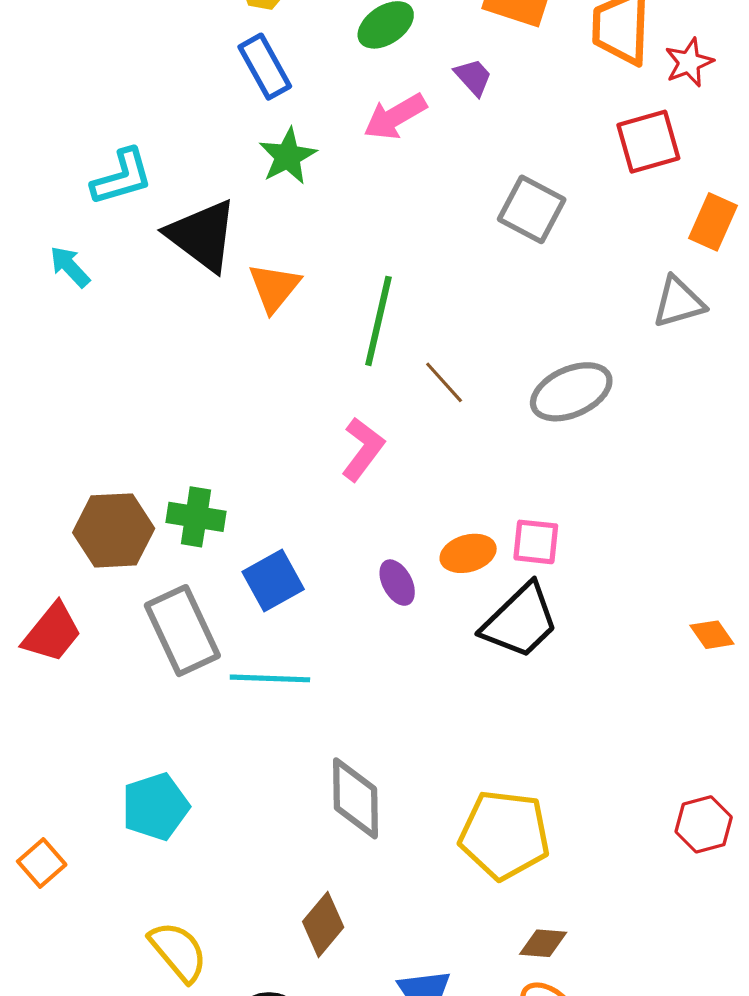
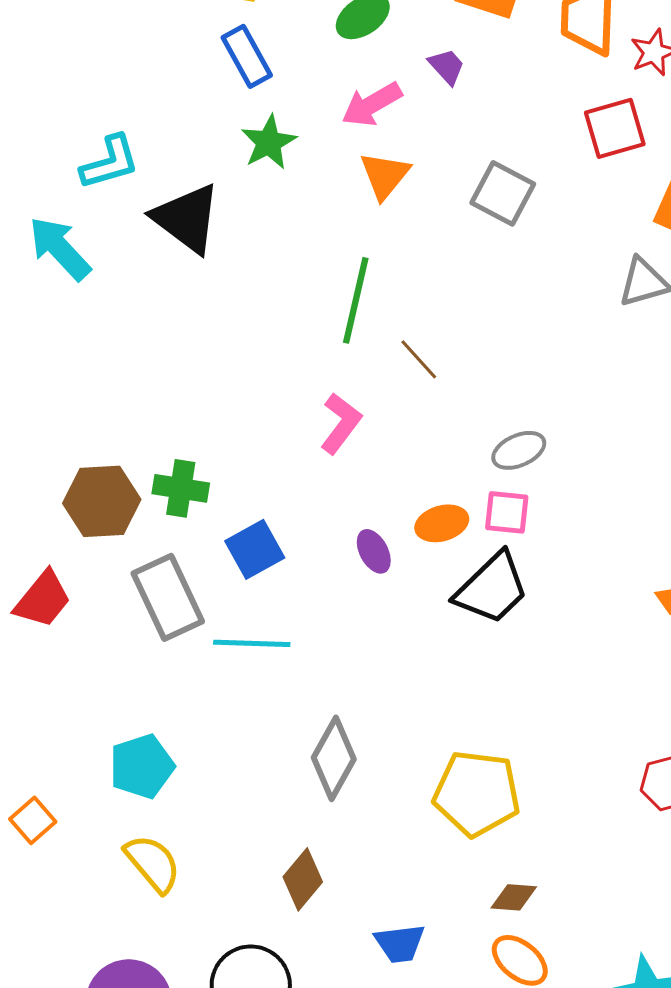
cyan arrow: (70, 267) -> (60, 248), size x1.6
orange triangle: (274, 288) -> (385, 175), moved
gray ellipse: (571, 392) -> (519, 450), moved, size x0.7
gray diamond: (355, 798) -> (334, 758), turned 30
yellow semicircle: (178, 952) -> (153, 863), moved

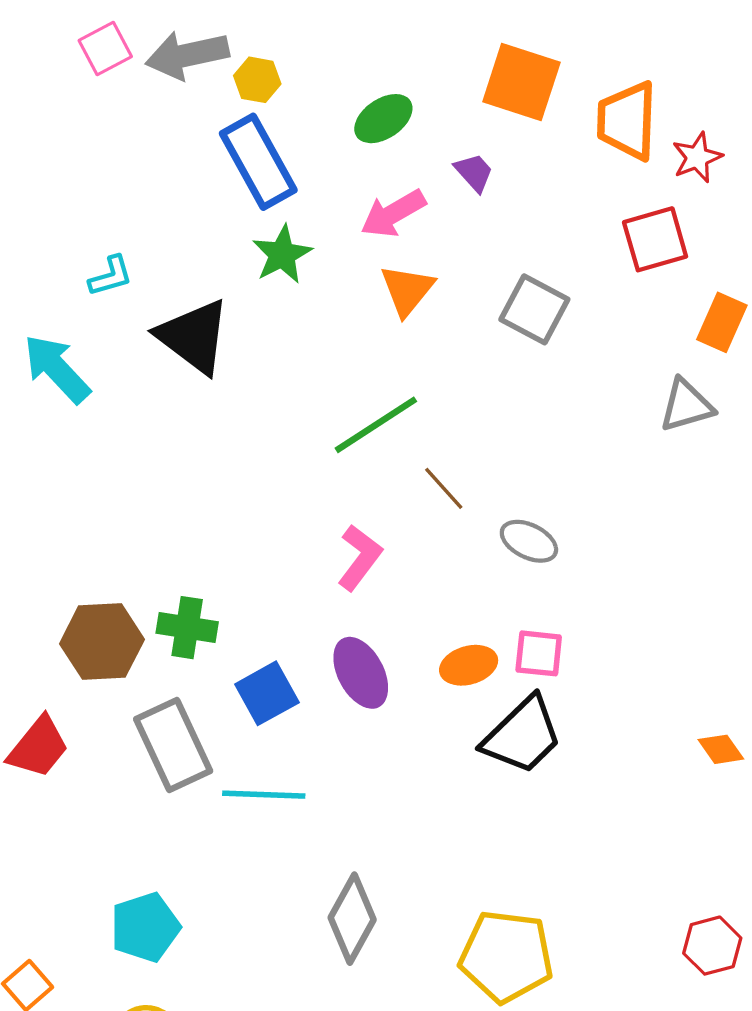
blue rectangle: (247, 56) -> (258, 162), size x1.4
cyan L-shape: (110, 162) -> (111, 276), size x0.7
green line: (356, 300) -> (376, 425), turned 44
gray ellipse: (519, 450) -> (529, 541), moved, turned 50
purple ellipse: (374, 551) -> (361, 673), moved, size x1.5

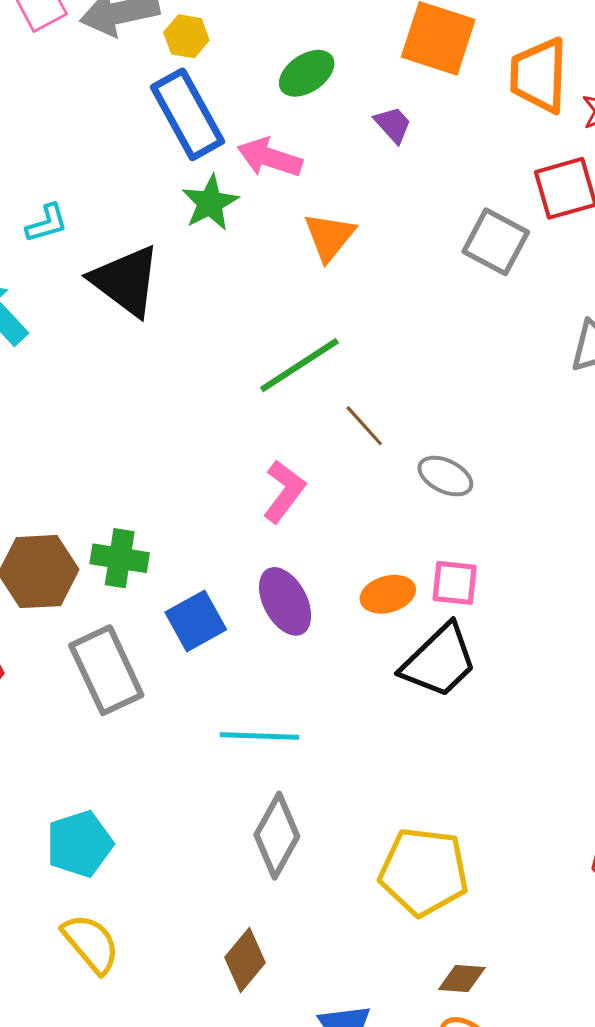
pink arrow: (393, 213) -> (270, 158), moved, turned 48
gray square: (534, 309) -> (496, 242), moved
cyan line: (264, 795) -> (259, 736), moved

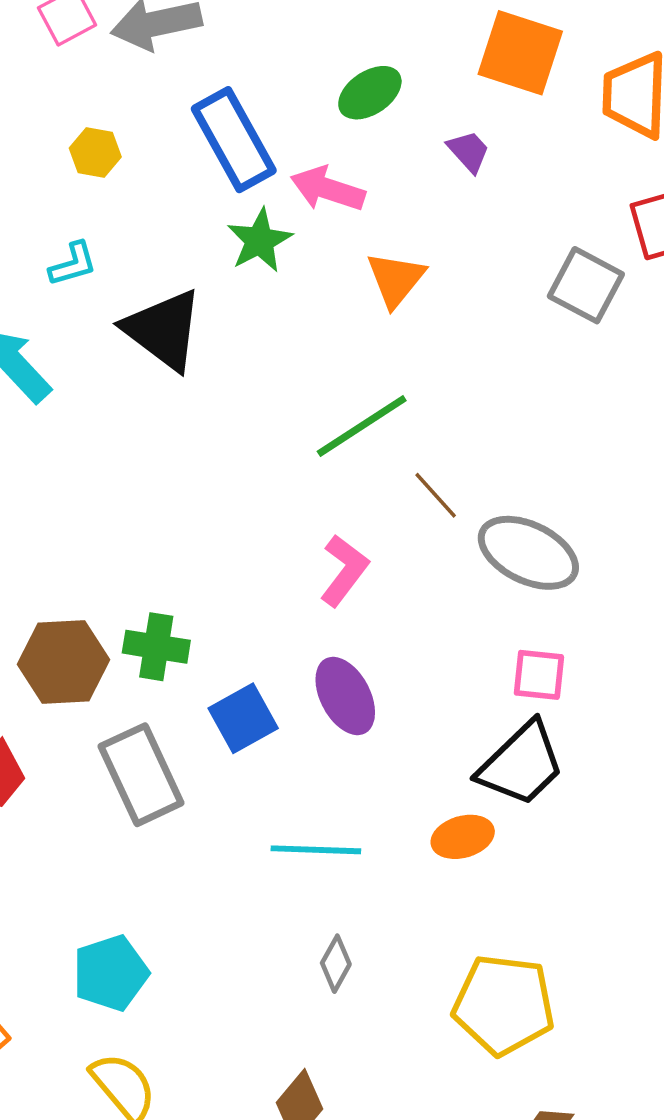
yellow hexagon: (186, 36) -> (95, 153), moved
gray ellipse: (445, 476) -> (528, 553), size x1.6
orange ellipse: (388, 594) -> (463, 837), moved
gray diamond: (277, 836) -> (336, 964), size x0.6

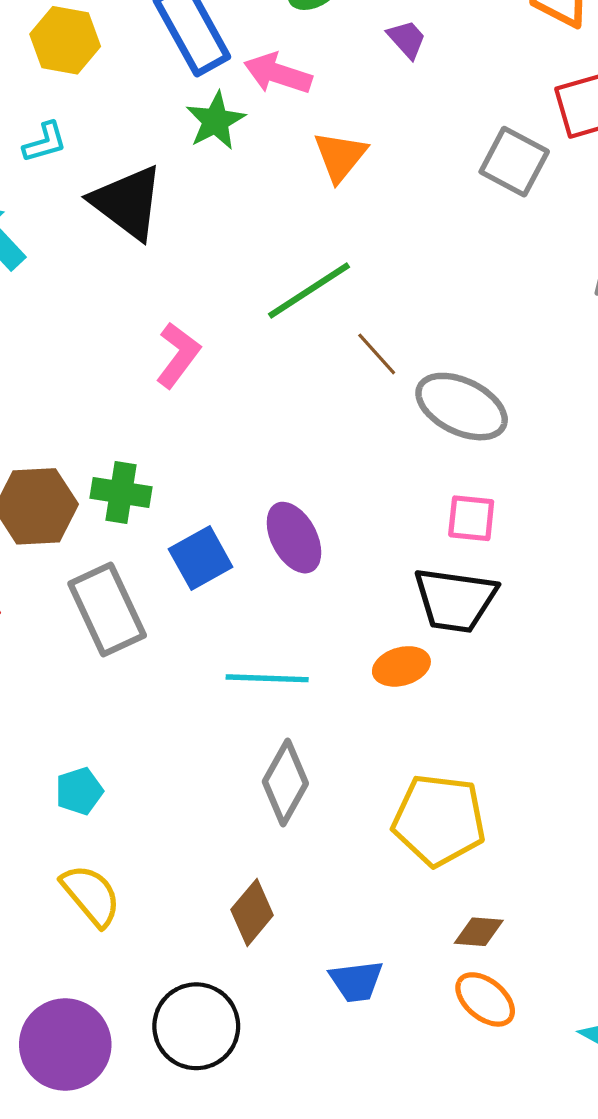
yellow hexagon: (95, 153) -> (65, 40), size x1.5
pink L-shape: (344, 570) -> (178, 355), moved
black trapezoid: (521, 764) -> (455, 600), turned 52
gray diamond: (336, 964) -> (285, 782), size x1.6
cyan pentagon: (111, 973) -> (79, 791), size x0.7

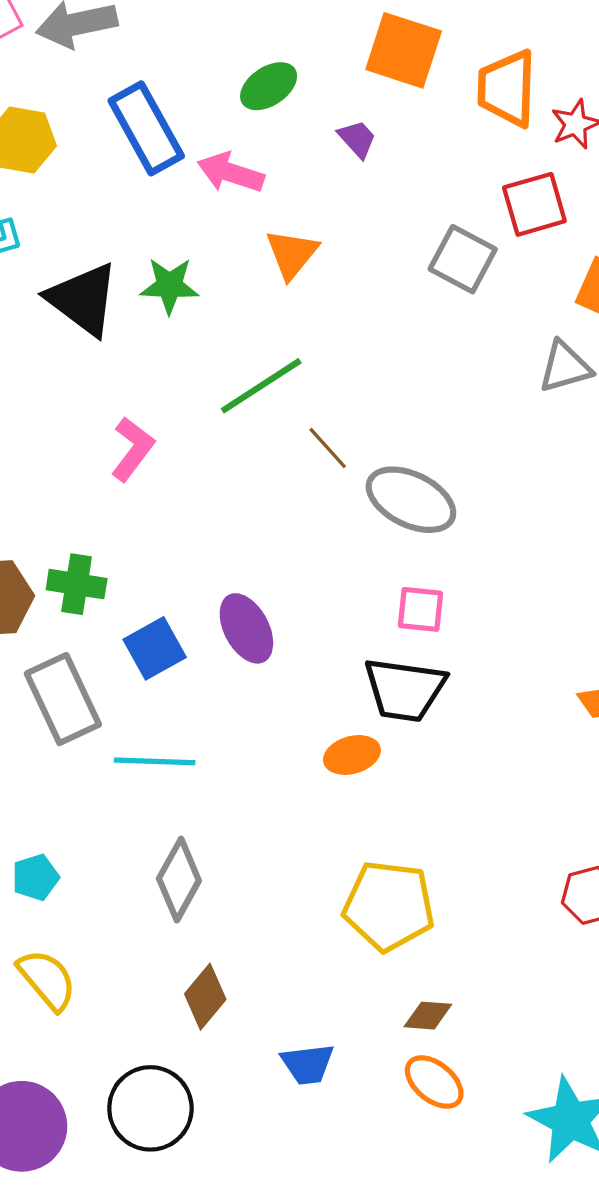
green star: (216, 121) -> (169, 286), moved, turned 30
cyan line: (267, 678) -> (155, 761), moved
gray diamond: (285, 782) -> (179, 879), moved

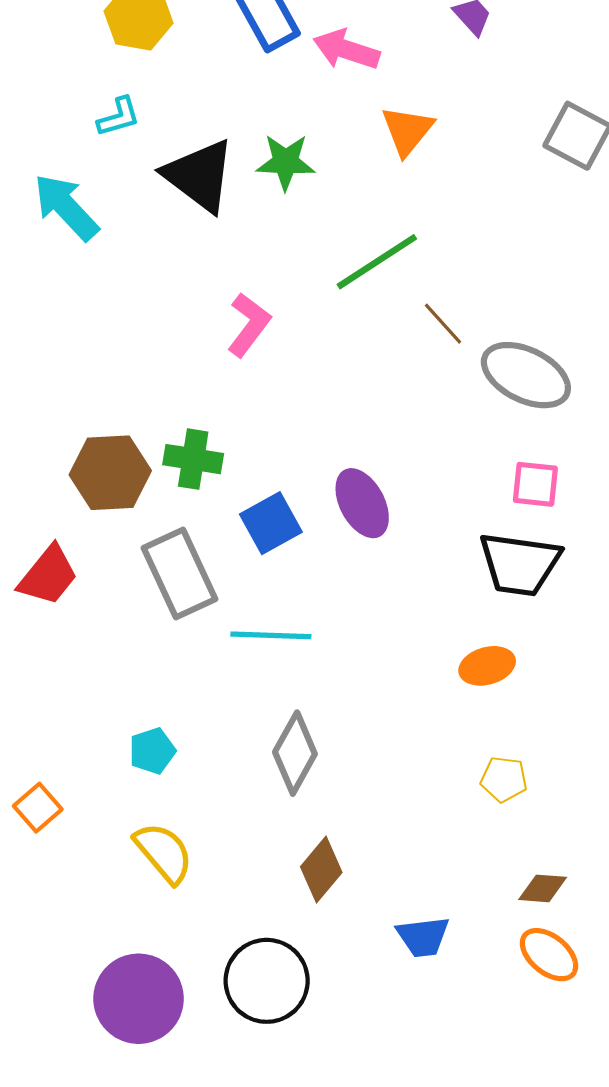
orange ellipse: (352, 755) -> (487, 666), moved
yellow pentagon: (389, 906) -> (504, 779), size x0.5

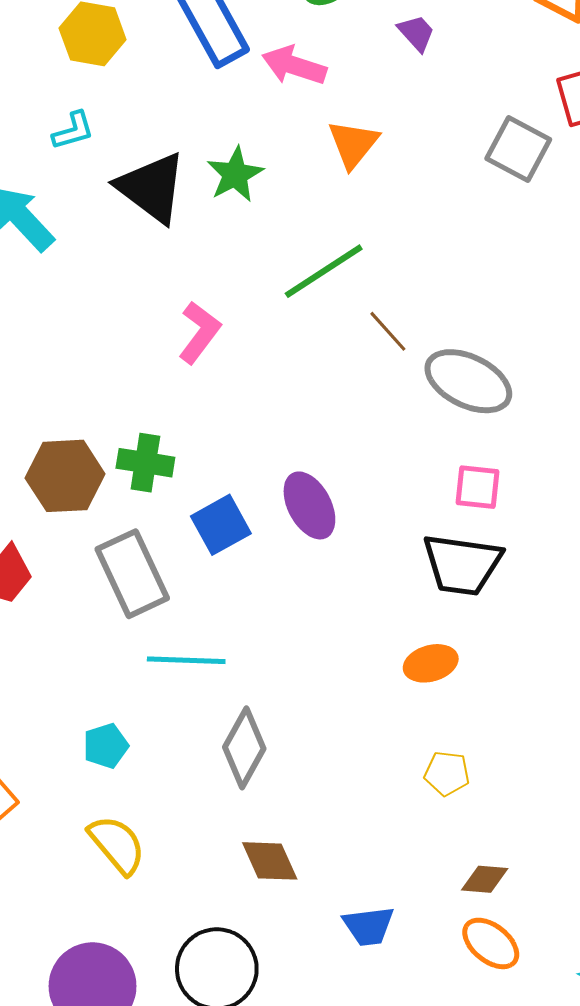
green star: (286, 162) -> (235, 174), turned -30
cyan line: (271, 635) -> (186, 660), moved
brown diamond: (321, 870) -> (270, 861), turned -64

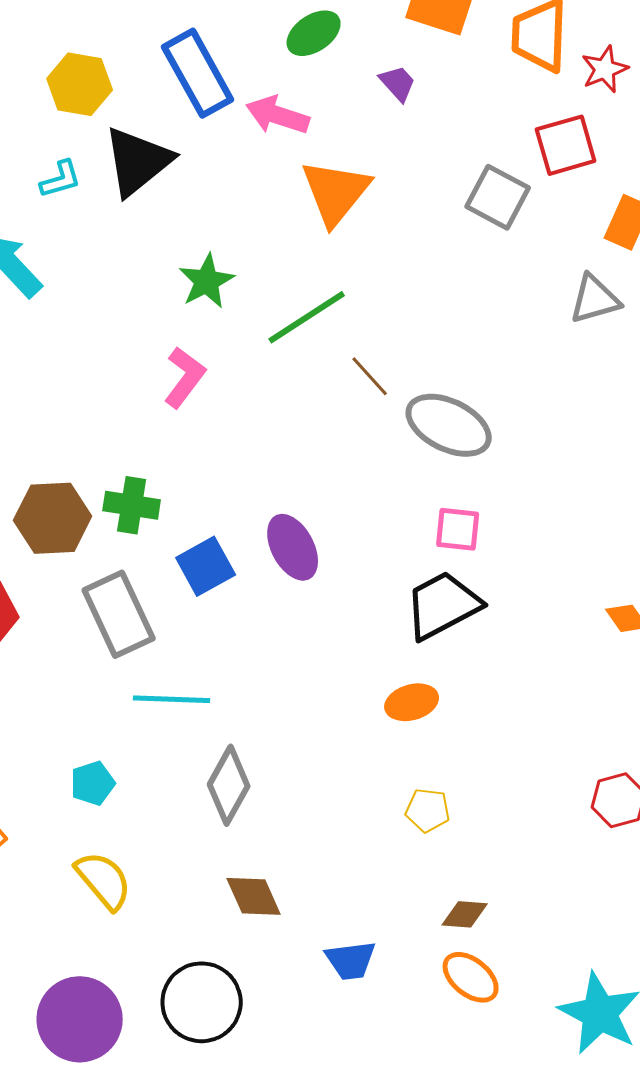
orange triangle: (353, 144) -> (336, 192), size x1.4
green star: (235, 174) -> (207, 281), moved
black triangle: (152, 188) -> (138, 161), moved, turned 44
black trapezoid: (462, 565) -> (443, 605), turned 144

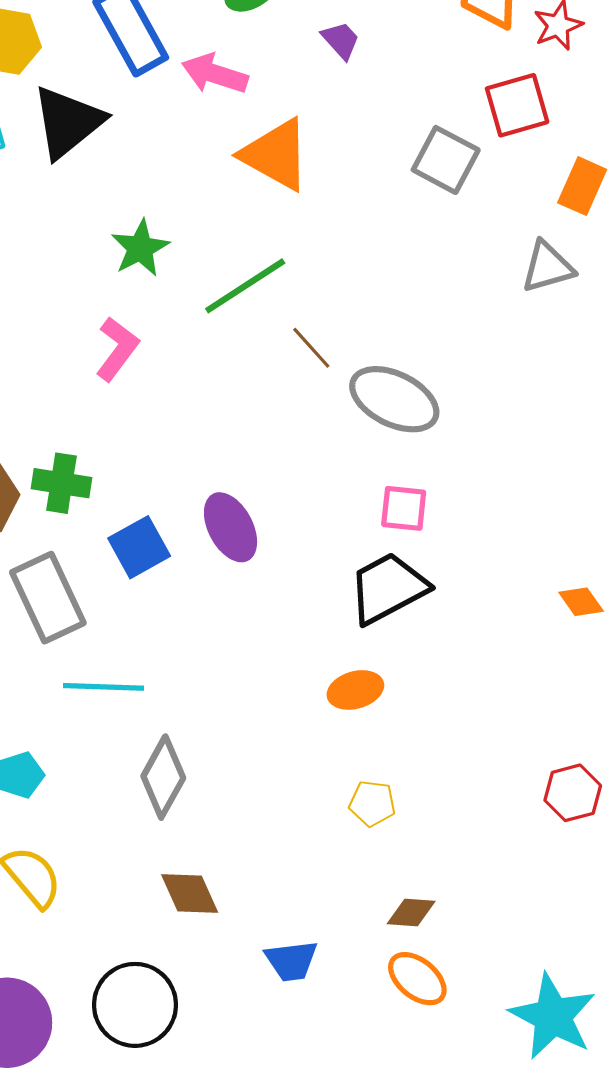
orange triangle: (336, 192) -> (276, 155), turned -40

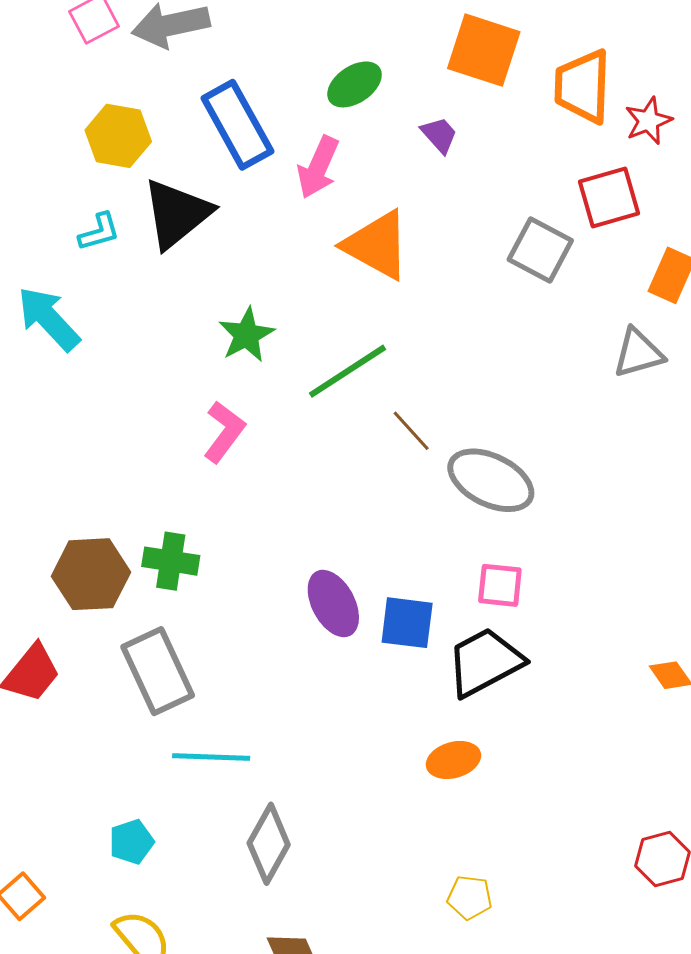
pink arrow: (215, 74) -> (318, 167), turned -84
blue square: (139, 547) -> (407, 623), moved, turned 36
yellow pentagon: (372, 803) -> (470, 897), moved

